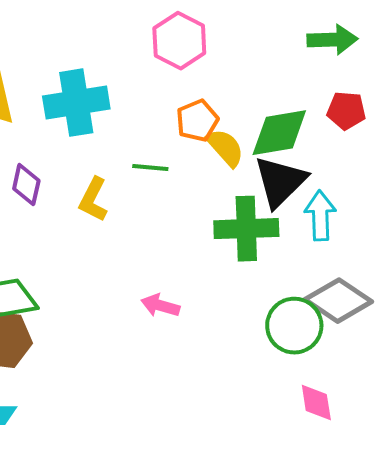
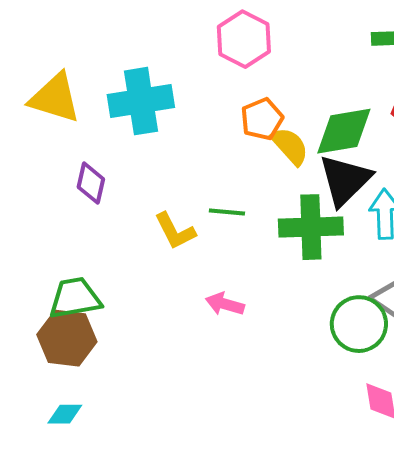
green line: (150, 168) -> (227, 212), moved
yellow L-shape: (93, 200) -> (175, 231), moved, turned -54

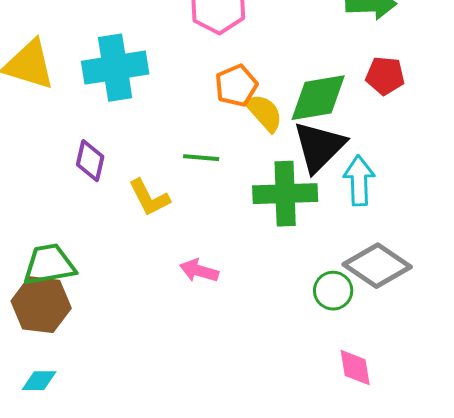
purple diamond: (91, 183) -> (90, 161), moved
green line: (227, 212) -> (201, 158), moved
green circle: (359, 324) -> (333, 291), size x0.7

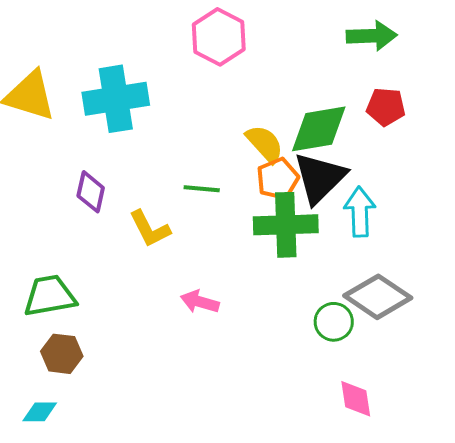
orange pentagon: (236, 86) -> (278, 179), moved
brown hexagon: (41, 305) -> (62, 354), moved, size x0.7

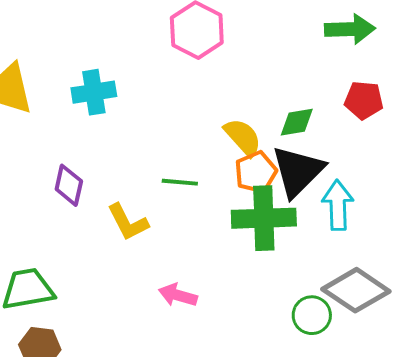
cyan cross: (116, 99) -> (94, 92), size x0.7
green diamond: (319, 129) -> (297, 122), size x0.6

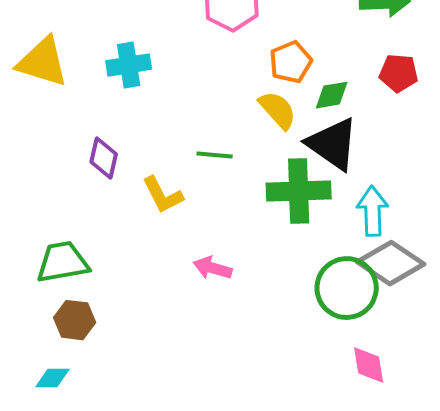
black triangle: (298, 171) -> (333, 144), turned -40
orange pentagon: (256, 172) -> (291, 62), moved
cyan arrow: (338, 205) -> (373, 211), moved
green circle: (312, 315) -> (347, 288), size x1.6

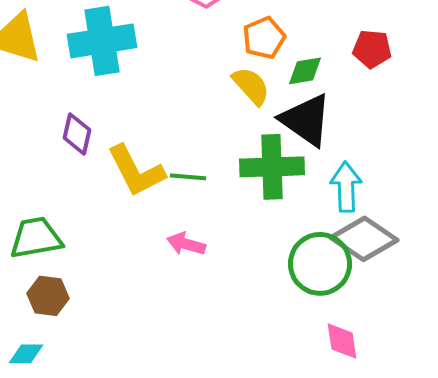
cyan cross: (129, 65) -> (102, 41), size x1.5
green line: (215, 155) -> (188, 177), moved
yellow L-shape: (163, 195) -> (136, 171), size x1.4

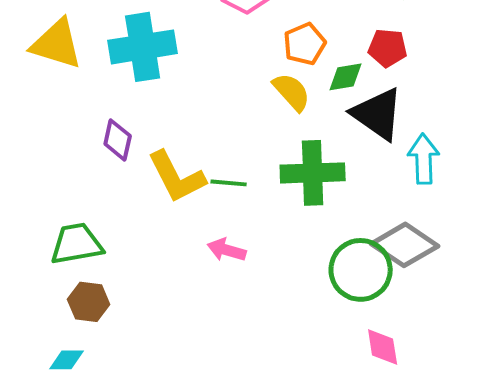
red pentagon: (372, 49) -> (388, 48), moved
black triangle: (306, 120) -> (378, 114), moved
cyan arrow: (346, 187) -> (424, 159), moved

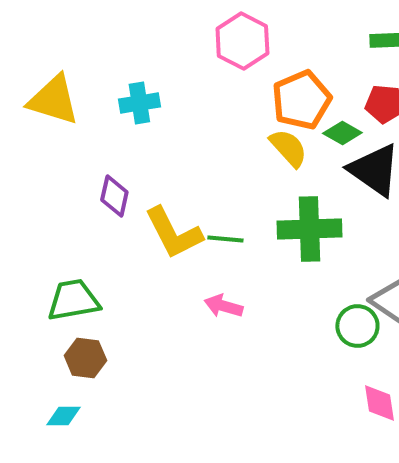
orange pentagon: (305, 44) -> (301, 100), size x1.4
cyan cross: (143, 47) -> (139, 103), size x0.6
green diamond: (346, 77) -> (342, 133), turned 39
green circle: (361, 270) -> (357, 326), size x0.7

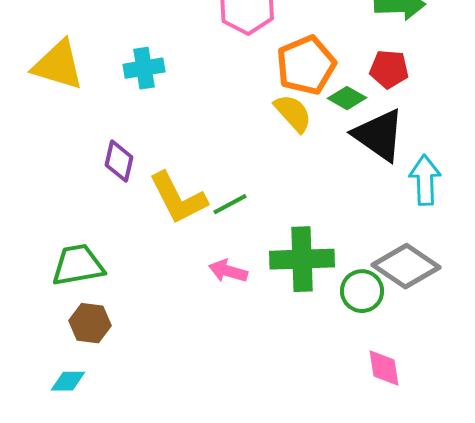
green cross: (309, 229) -> (302, 259), moved
green line: (225, 239) -> (230, 204), turned -33

